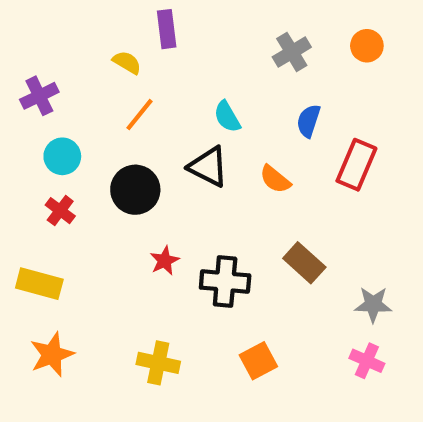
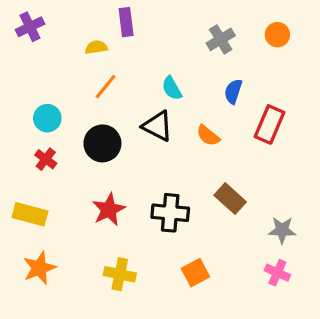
yellow semicircle: (127, 62) -> (96, 47), turned -40
purple cross: (39, 96) -> (30, 27), moved
red star: (165, 261) -> (109, 210), moved, size x1.5

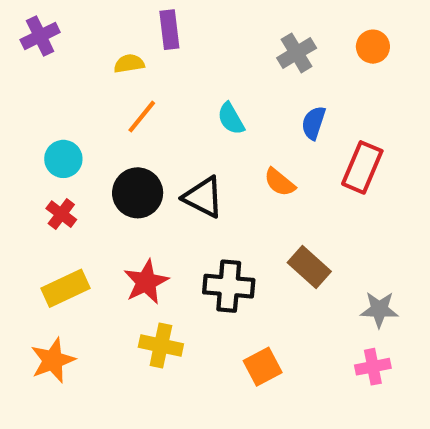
black triangle: (158, 126) -> (203, 197), moved
yellow rectangle: (30, 214) -> (66, 288), moved, turned -40
pink cross: (277, 273) -> (373, 367), turned -35
yellow cross: (120, 274) -> (161, 345), moved

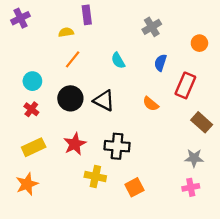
orange circle: (373, 47) -> (199, 43), moved
orange semicircle: (280, 182) -> (151, 104), moved
brown rectangle: (309, 267) -> (202, 122), moved
yellow cross: (161, 345) -> (95, 177), moved

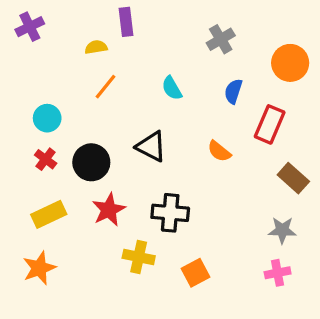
orange circle: (199, 43) -> (290, 63), size x1.5
black circle: (70, 98) -> (91, 162), moved

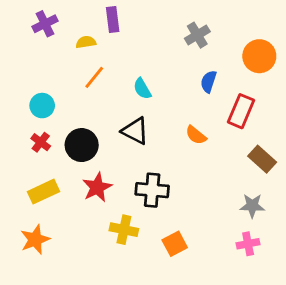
purple cross: (30, 27) -> (45, 24), moved
cyan semicircle: (172, 88) -> (142, 89), moved

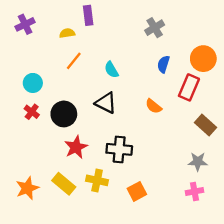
purple cross: (45, 24) -> (25, 24), moved
orange circle: (259, 56) -> (203, 59), moved
yellow rectangle: (44, 192) -> (64, 184), moved, turned 65

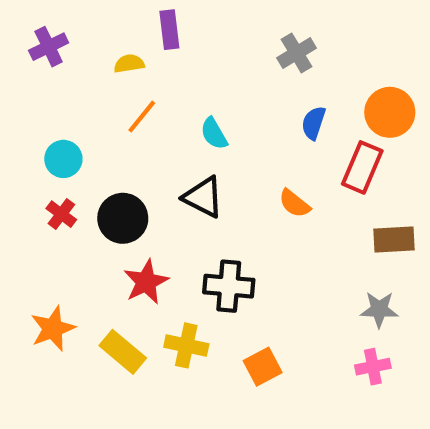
brown rectangle: (206, 125) -> (394, 239), turned -45
orange star: (27, 188) -> (53, 329), moved

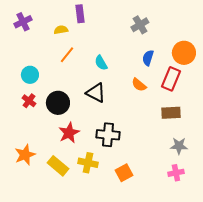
orange semicircle: (294, 203) -> (139, 85), moved
brown rectangle: (394, 239) -> (171, 113), moved

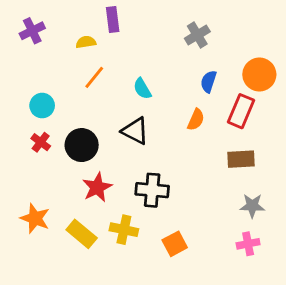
orange semicircle: (139, 85) -> (196, 120), turned -105
orange star: (25, 155) -> (35, 218), turned -30

